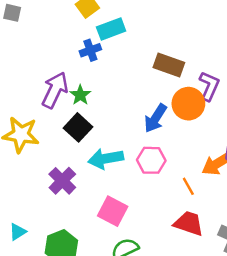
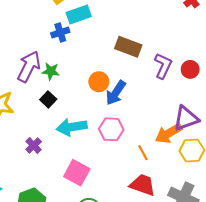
green star: (80, 95) -> (51, 71), turned -30
orange circle: (188, 104) -> (99, 82), moved, size x0.7
black square: (78, 127) -> (48, 99), size x0.7
purple cross: (62, 181) -> (34, 146), size x0.7

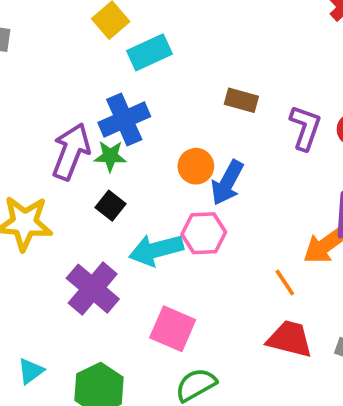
blue cross: (60, 33) -> (124, 120), moved, size x1.5
brown rectangle: (128, 47) -> (241, 100), size x0.7
pink hexagon: (111, 129) -> (204, 233), moved
purple cross: (34, 146) -> (93, 289), size x1.8

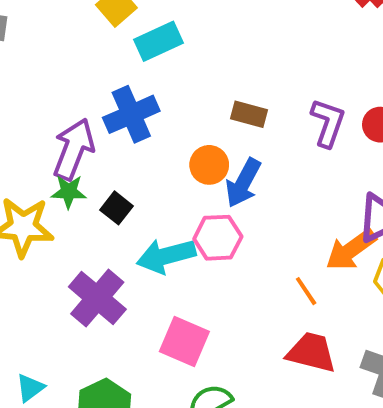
brown rectangle: (241, 100) -> (249, 114), moved
green star: (110, 156) -> (69, 192), moved

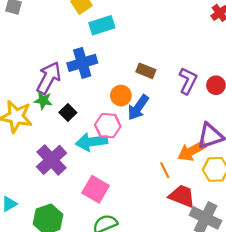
pink hexagon: (218, 238) -> (108, 126), moved
red trapezoid: (311, 352) -> (182, 196), moved

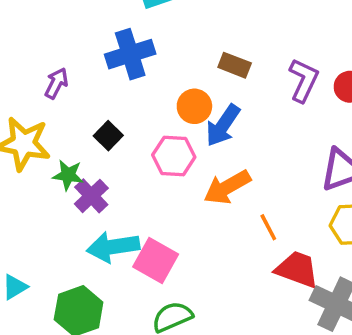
purple arrow: (49, 78) -> (56, 83), moved, size x0.6
green star: (43, 101) -> (68, 175), moved
cyan arrow: (92, 142) -> (113, 247), moved
orange arrow: (192, 151) -> (227, 187), moved
purple cross: (52, 160) -> (91, 196), moved, size x0.7

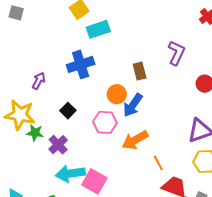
brown rectangle: (235, 65) -> (140, 71), turned 54
purple L-shape: (304, 80) -> (176, 53), moved
green star: (68, 175) -> (35, 133), moved

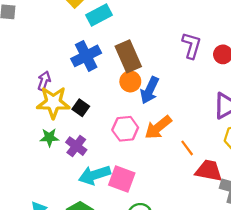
purple L-shape: (176, 53) -> (192, 45), moved
brown rectangle: (140, 71) -> (128, 56), moved, size x1.6
yellow star: (20, 115) -> (53, 102), moved
pink hexagon: (105, 122) -> (125, 129), moved

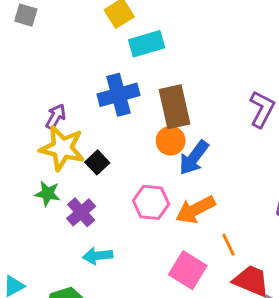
cyan arrow: (95, 175) -> (98, 256), size x0.7
pink square: (122, 179) -> (188, 270), moved

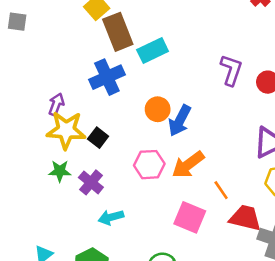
cyan rectangle: (147, 44) -> (153, 51), moved
brown rectangle: (174, 107) -> (118, 32), moved

